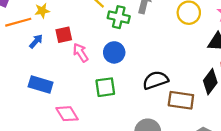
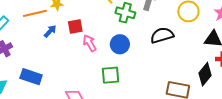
black semicircle: (155, 80) -> (162, 35), moved
blue rectangle: (41, 84) -> (31, 77), moved

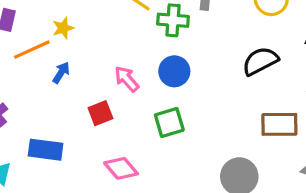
red square: (75, 26) -> (100, 113), moved
black semicircle: (162, 35) -> (260, 61), moved

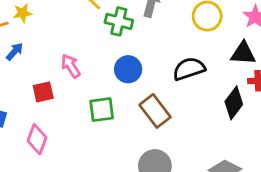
blue circle: (174, 71) -> (128, 69), moved
brown rectangle: (279, 124) -> (155, 111), moved, turned 44
pink diamond: (121, 168) -> (37, 139), moved, turned 52

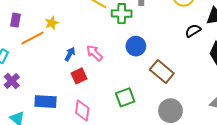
blue arrow: (15, 51) -> (70, 54), moved
black semicircle: (189, 69) -> (193, 31), moved, size x0.7
green square: (102, 110) -> (125, 97), moved

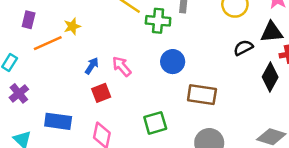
brown rectangle: (162, 71) -> (202, 95), turned -35

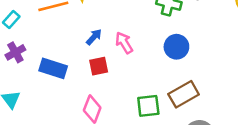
brown rectangle: (202, 95) -> (184, 94), moved, turned -48
blue rectangle: (58, 121) -> (53, 68), moved

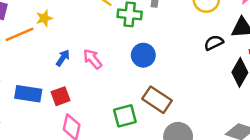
red square: (99, 66) -> (60, 96), moved
brown rectangle: (184, 94) -> (157, 100), turned 72

